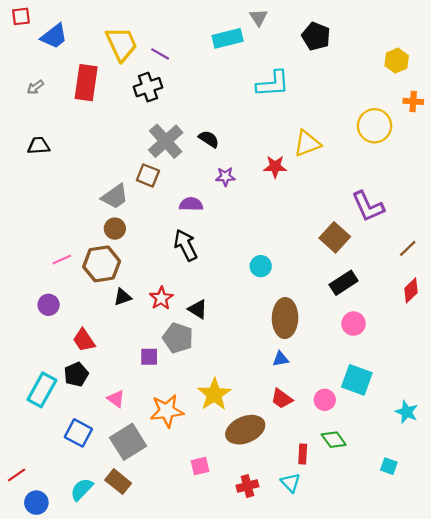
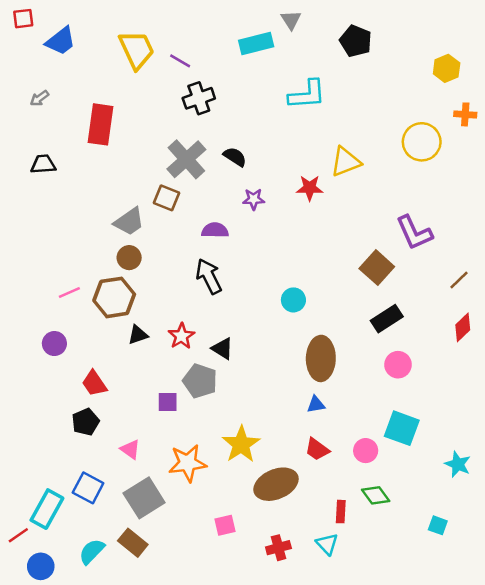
red rectangle: (86, 83) -> (100, 124), moved
black cross: (148, 87) -> (199, 98), moved
cyan rectangle: (42, 390) -> (47, 509), moved

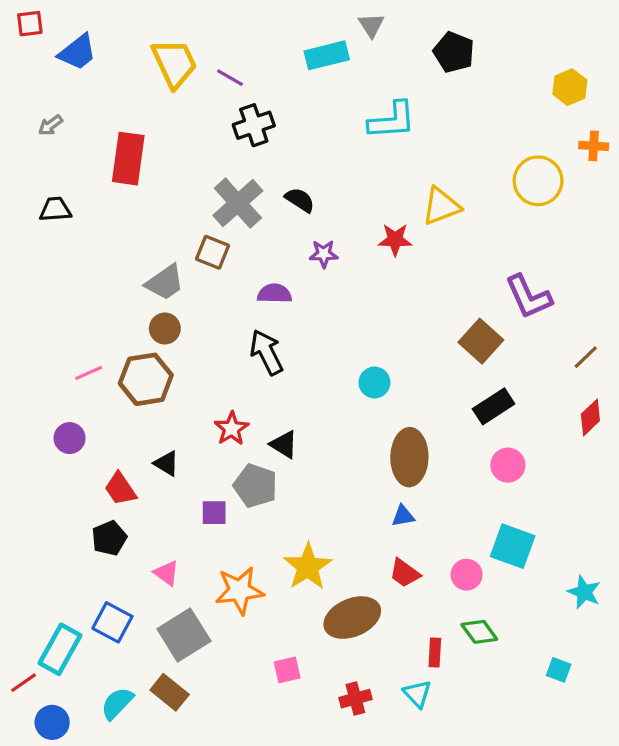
black triangle: (138, 335) -> (166, 463), moved, turned 50

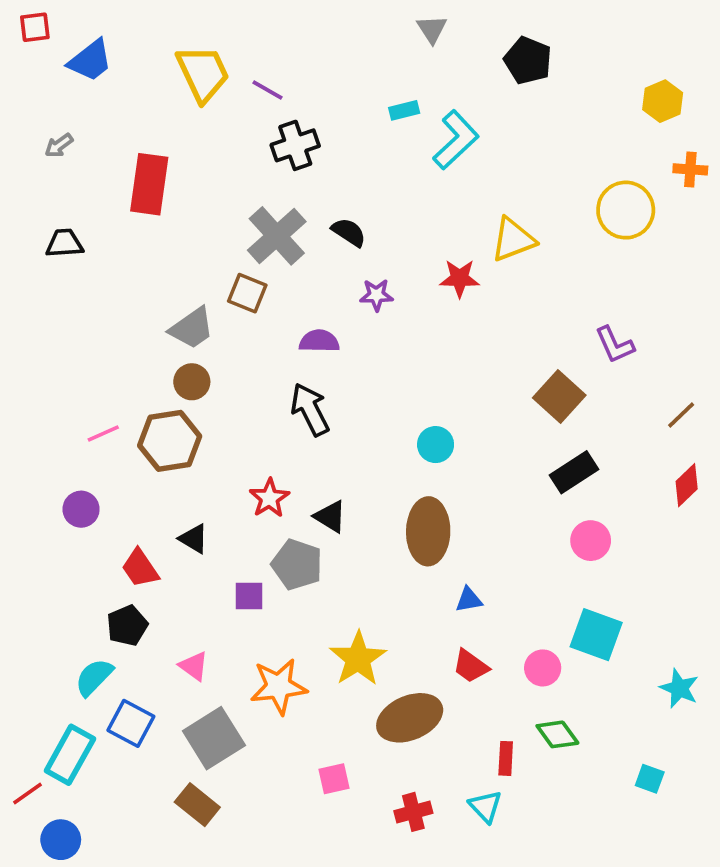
cyan rectangle: (327, 55) -> (404, 110), moved, size x0.6
cyan L-shape: (392, 120) -> (456, 140), turned -39
purple L-shape: (529, 297) -> (615, 345), size x0.7
brown ellipse: (409, 457) -> (428, 531), moved
cyan semicircle: (117, 703) -> (94, 677), moved

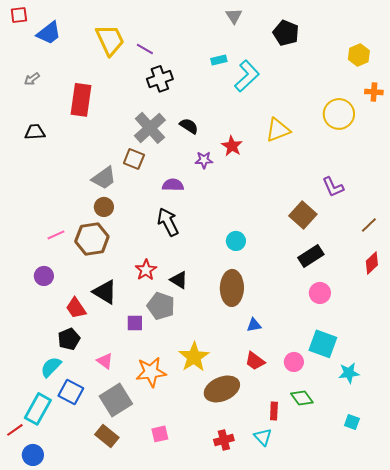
red star: (460, 278) -> (232, 146), moved, turned 30
black triangle: (194, 539) -> (105, 292), size x1.5
cyan star: (679, 688) -> (349, 373), moved, turned -30
pink square: (334, 779) -> (160, 434), moved

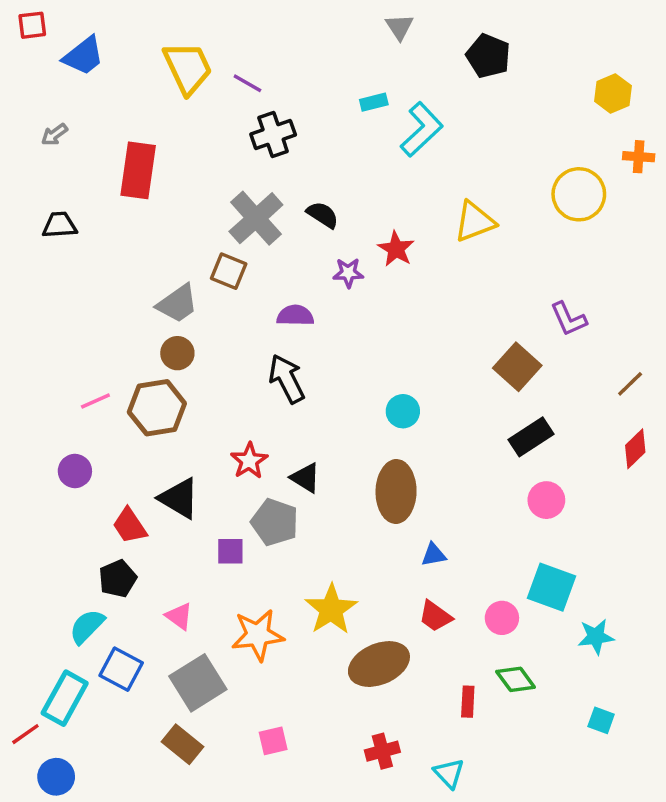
cyan triangle: (263, 437) -> (449, 773), moved

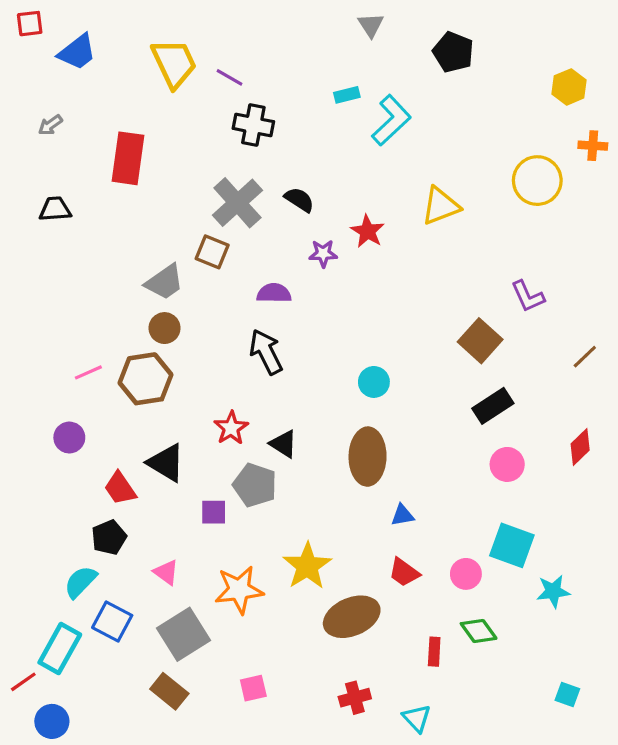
black cross: (273, 135) -> (253, 125), turned 30
red diamond: (635, 449) -> (580, 447), moved
cyan square: (601, 720) -> (567, 694), moved

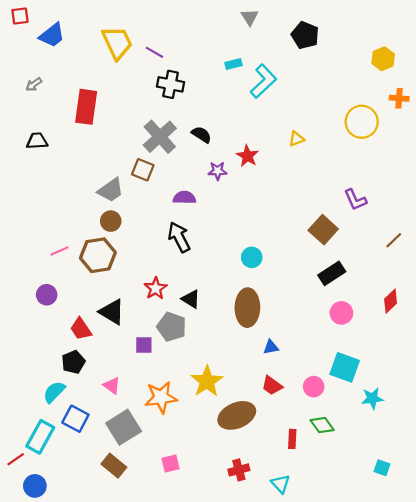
yellow triangle: (441, 206) -> (297, 139), size x0.6

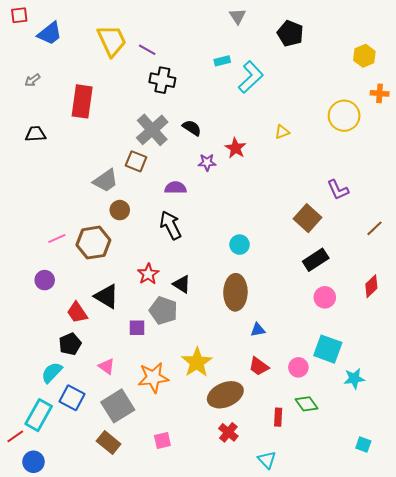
brown circle: (111, 221) -> (120, 210), moved
red cross: (239, 470) -> (228, 432), moved, turned -36

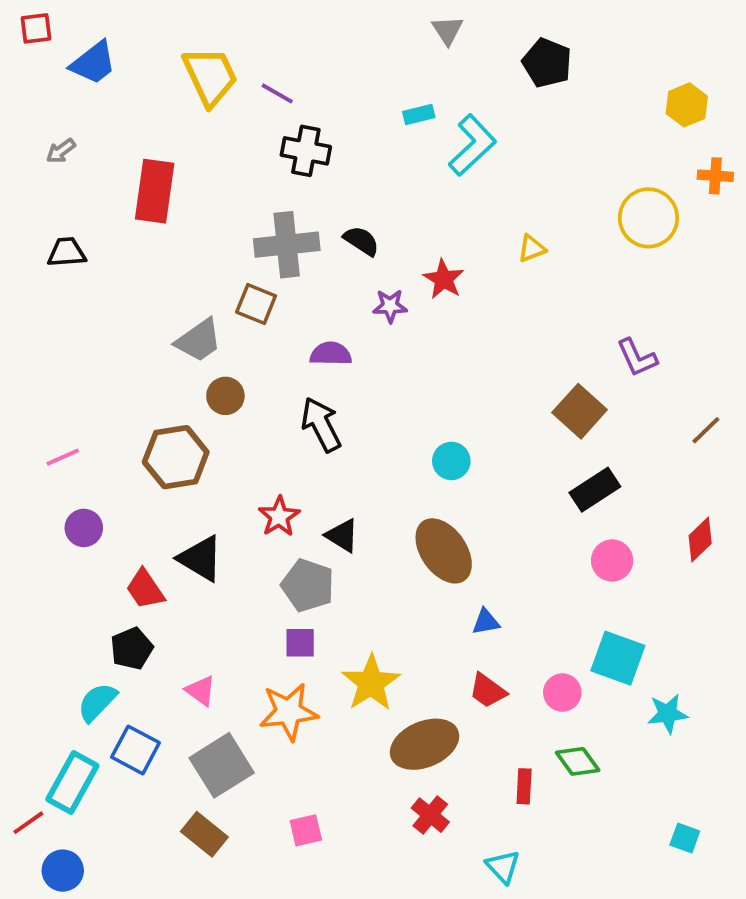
gray cross: (152, 130) -> (287, 245), turned 36
pink line: (57, 238) -> (63, 457), moved
brown ellipse: (235, 292) -> (444, 551), turned -36
purple square: (137, 328) -> (300, 643), moved

